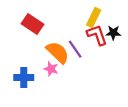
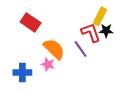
yellow rectangle: (94, 17) -> (100, 16), moved
purple line: (75, 49) -> (81, 49), moved

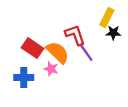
red rectangle: (31, 22) -> (33, 48), moved
red L-shape: (91, 33) -> (75, 35), moved

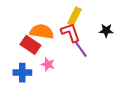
yellow rectangle: (107, 17) -> (75, 16), moved
orange semicircle: (58, 52) -> (42, 32), moved, turned -35

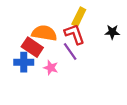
purple line: (81, 49) -> (70, 51), moved
blue cross: (22, 73) -> (24, 62), moved

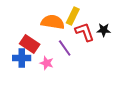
orange semicircle: (44, 33) -> (53, 22), moved
red L-shape: (74, 34) -> (85, 32), moved

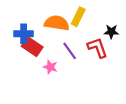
red L-shape: (85, 32) -> (97, 48), moved
blue cross: (22, 58) -> (24, 34), moved

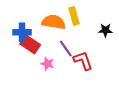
yellow rectangle: (78, 17) -> (74, 16), turned -42
red L-shape: (97, 48) -> (83, 61), moved

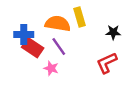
purple line: (66, 48) -> (59, 46), moved
red L-shape: (83, 61) -> (107, 63), moved, turned -95

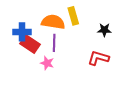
purple line: (59, 46) -> (54, 43), turned 36
red L-shape: (107, 63) -> (98, 58), turned 40

